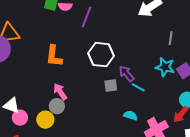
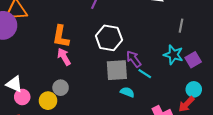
gray square: (111, 86) -> (117, 70), size x1.6
pink arrow: (60, 92) -> (64, 57), moved
cyan semicircle: (130, 115) -> (127, 92), moved

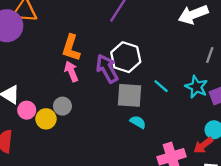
purple arrow: (134, 59) -> (107, 69), moved, size x1.4
cyan line: (145, 74) -> (161, 86), moved
pink circle: (22, 97) -> (27, 110), moved

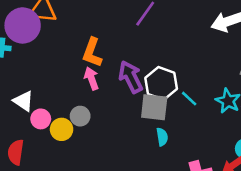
white hexagon: (126, 57) -> (161, 83), moved
cyan semicircle: (138, 122) -> (162, 137), turned 49

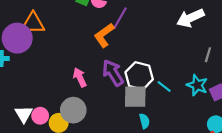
orange L-shape: (92, 52) -> (104, 35), moved, turned 40
white triangle: (23, 101) -> (24, 114), moved, turned 30
gray circle: (80, 116) -> (73, 110), size x1.5

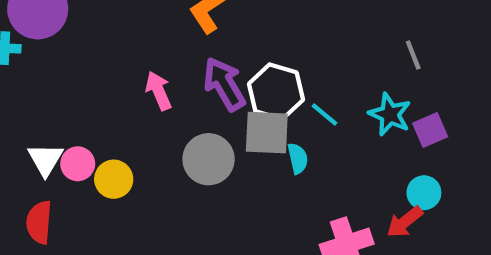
gray line: (208, 55) -> (413, 55), turned -40
gray circle: (73, 110) -> (209, 159), moved
cyan semicircle: (144, 121) -> (298, 158), moved

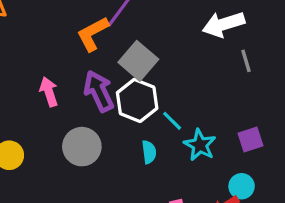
gray line: (413, 55) -> (246, 61), moved
cyan star: (390, 114) -> (200, 145), moved
gray square: (267, 133) -> (138, 61), moved, turned 33

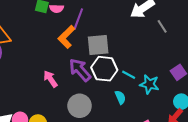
gray square: (138, 61) -> (98, 45), turned -30

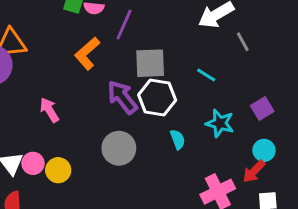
orange L-shape: (66, 37) -> (87, 53), moved
cyan line: (129, 75) -> (206, 75), moved
pink arrow: (50, 79) -> (49, 110), moved

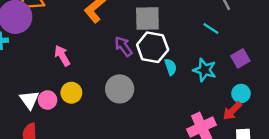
cyan line: (206, 75) -> (211, 28), moved
purple arrow: (122, 97) -> (123, 46), size x0.7
cyan semicircle: (178, 139) -> (171, 67), moved
yellow circle: (58, 170) -> (71, 93), moved

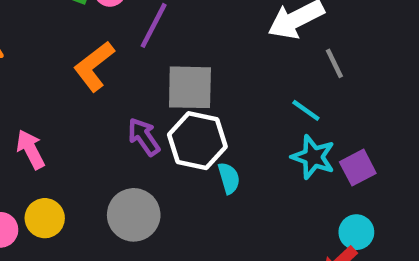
cyan star: (205, 70) -> (313, 157), moved

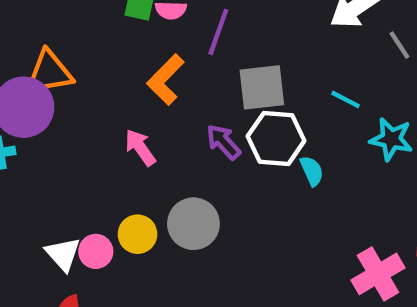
cyan line: (306, 110) -> (346, 99), moved
pink arrow: (31, 149) -> (140, 147), moved
gray circle: (134, 215) -> (193, 224), moved

